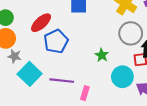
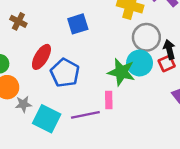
green star: (102, 55) -> (121, 72), size x1.6
cyan circle: (122, 77) -> (140, 63), moved
pink rectangle: (85, 93) -> (109, 100), moved

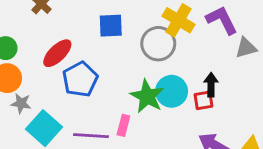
gray circle: (146, 37) -> (158, 44), moved

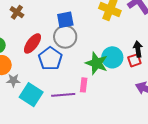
gray circle: (158, 44) -> (65, 37), moved

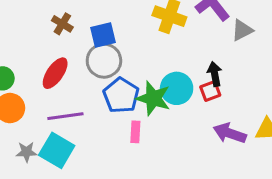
brown cross: (17, 12) -> (62, 24), moved
blue pentagon: (50, 59) -> (121, 95), moved
gray star: (13, 80) -> (27, 152), moved
purple line: (63, 95) -> (65, 116), moved

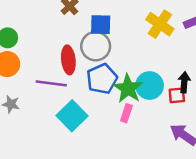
red ellipse: (55, 73) -> (68, 60), moved, turned -56
pink rectangle: (135, 132) -> (126, 113), moved
cyan square: (57, 150) -> (72, 116), moved

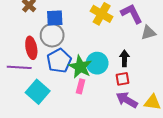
red square: (177, 95) -> (123, 79), moved

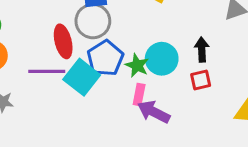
green star: (80, 67) -> (137, 65), size x0.7
cyan square: (38, 92) -> (82, 77), moved
purple arrow: (127, 100) -> (154, 112), moved

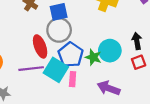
pink rectangle: (139, 95) -> (73, 79), moved

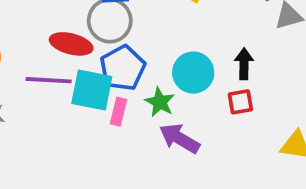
red ellipse: (40, 46) -> (71, 44), turned -65
green star: (93, 57) -> (160, 102), moved
cyan square: (56, 70) -> (92, 90), turned -30

